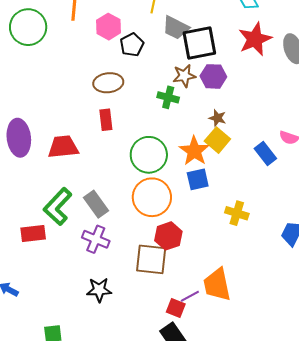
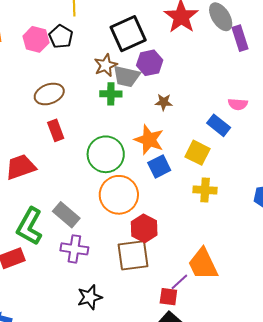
gray trapezoid: (176, 28) -> (126, 76), moved
black pentagon: (132, 45) -> (61, 37), moved
brown star: (184, 76) -> (106, 65), moved
yellow square: (217, 140) -> (198, 153), moved

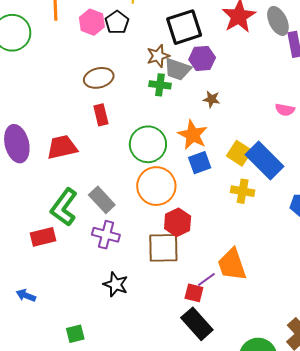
blue rectangle: (219, 125) -> (265, 160), moved, size x1.6
black star: (90, 297) -> (116, 284), turned 30

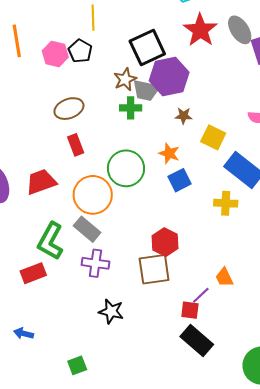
purple hexagon: (202, 58) -> (169, 76), size x1.5
orange star: (193, 135) -> (169, 153), size x0.7
yellow square: (239, 153) -> (213, 137), moved
orange circle: (156, 186) -> (93, 195), moved
orange trapezoid: (232, 265) -> (224, 277), size x0.6

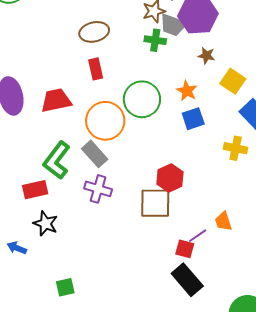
black star: (111, 311) -> (45, 224), moved

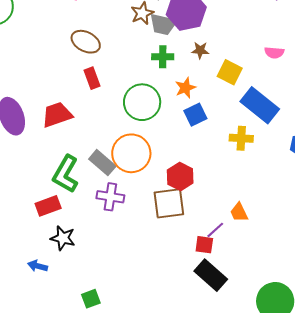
brown ellipse: (94, 32) -> (86, 42), turned 48
green cross: (155, 40) -> (163, 57), moved
orange star: (187, 91) -> (185, 88), turned 30
orange circle: (105, 121) -> (131, 153), moved

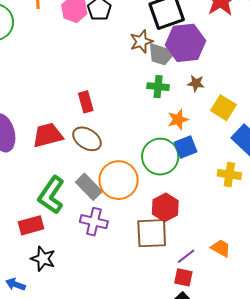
brown ellipse: (86, 42) -> (87, 139), moved
green circle: (142, 102) -> (160, 157), moved
orange trapezoid: (239, 212) -> (221, 248), turned 140
purple line: (215, 230) -> (186, 256), moved

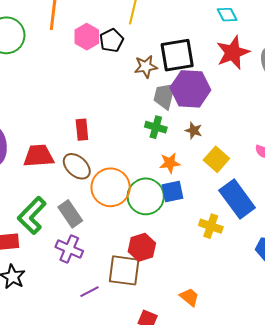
brown star: (141, 41) -> (146, 67), moved
gray trapezoid: (161, 54) -> (164, 96), turned 76
orange circle: (119, 180) -> (111, 187), moved
purple line: (186, 256) -> (89, 292), moved

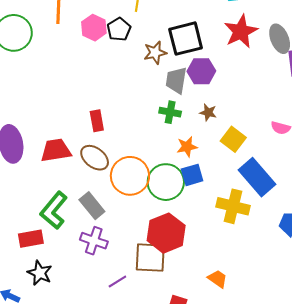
purple hexagon: (190, 89) -> (201, 71), size x0.7
yellow cross: (211, 226) -> (233, 206), size x1.4
red hexagon: (142, 247) -> (166, 233), size x1.4

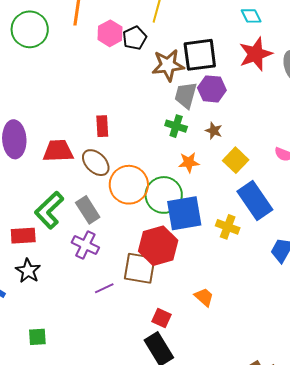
brown star: (155, 53) -> (168, 65), size x1.4
blue square: (192, 175) -> (184, 213), moved, size x1.6
yellow cross: (233, 206) -> (228, 227), size x0.7

